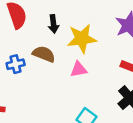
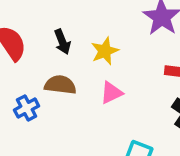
yellow star: (82, 39) -> (105, 51), size x0.7

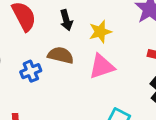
pink triangle: (111, 93) -> (102, 66), size x1.4

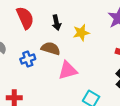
pink triangle: (102, 66) -> (68, 70), moved

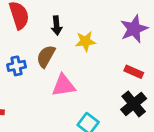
brown semicircle: (51, 48) -> (46, 56), turned -84

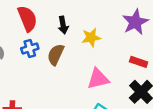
blue cross: (16, 66) -> (30, 48), moved
pink triangle: (64, 85) -> (98, 79), moved

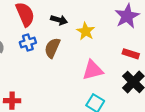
black arrow: (63, 25) -> (59, 20), turned -63
yellow star: (91, 37) -> (86, 31), turned -30

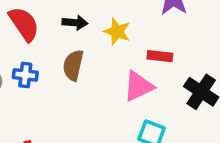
blue cross: (28, 42) -> (25, 75), moved, turned 35
red rectangle: (131, 54) -> (160, 56), moved

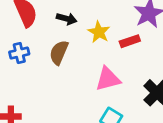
red rectangle: (160, 56) -> (130, 41), moved, turned -36
blue cross: (25, 75) -> (19, 53), turned -30

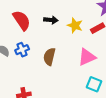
brown semicircle: (59, 52) -> (49, 57), moved

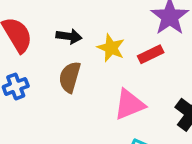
brown semicircle: (49, 57) -> (70, 77), moved

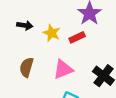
brown semicircle: (70, 77) -> (26, 67), moved

